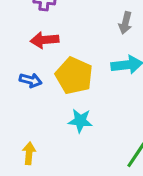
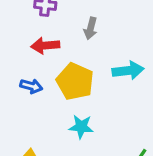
gray arrow: (125, 23) -> (91, 28), moved

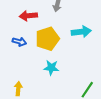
yellow pentagon: (75, 81) -> (47, 39), turned 30

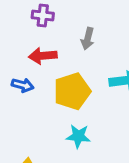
blue arrow: (19, 42) -> (23, 85), moved

